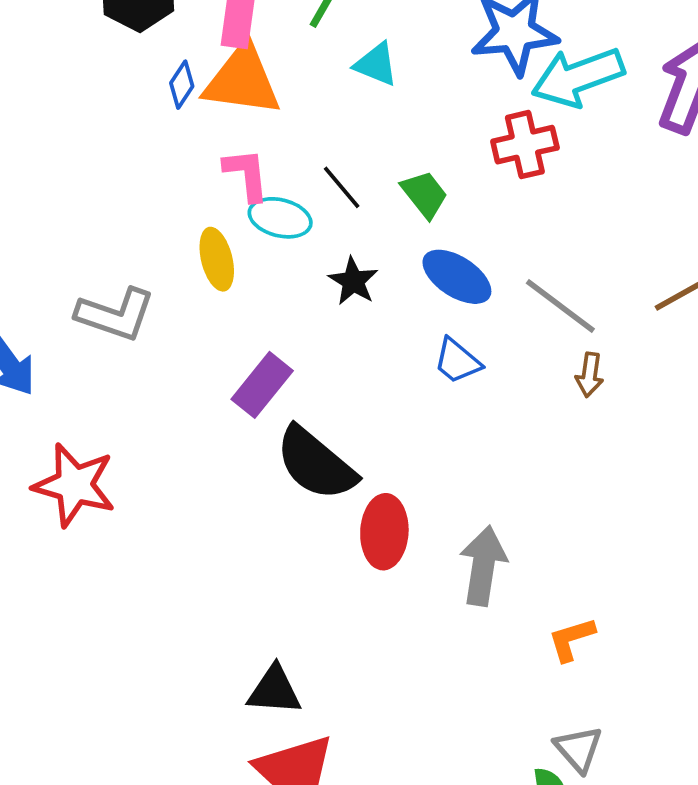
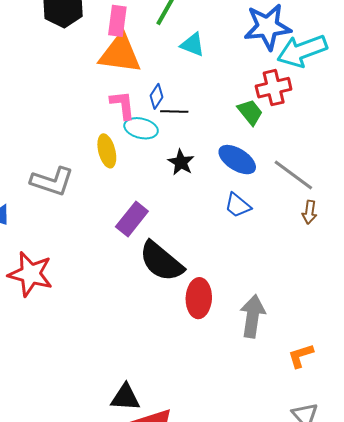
blue diamond: (182, 85) -> (157, 96), moved
black line: (342, 187) -> (174, 112), turned -48
green trapezoid: (425, 194) -> (250, 112), moved
black triangle: (274, 690) -> (125, 397), moved

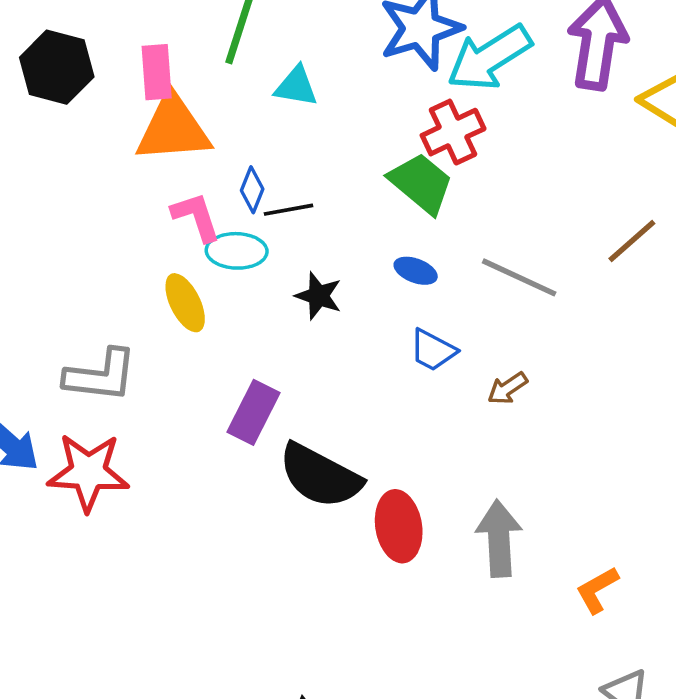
green trapezoid: (250, 112) -> (421, 183), size x1.4
blue ellipse: (237, 160) -> (416, 271), size x0.6
brown arrow: (309, 212) -> (507, 388), moved, turned 60
red star: (30, 274) -> (88, 472), moved

